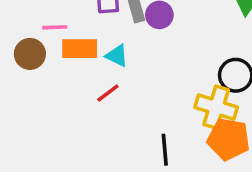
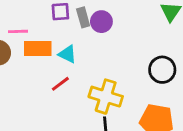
yellow cross: (216, 107) -> (106, 97), moved

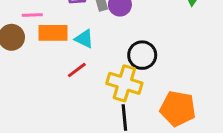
black circle: (162, 70) -> (142, 55), moved

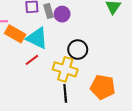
orange rectangle: (53, 33) -> (15, 34), turned 30
cyan triangle: (84, 39) -> (37, 38), size x1.6

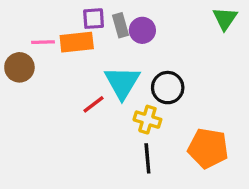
orange rectangle: (15, 34) -> (77, 42), moved, turned -36
cyan triangle: (37, 38) -> (122, 83), moved, turned 35
yellow cross: (65, 69) -> (147, 120), size x0.7

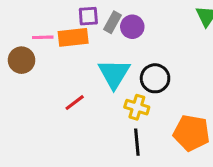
gray rectangle: (120, 25) -> (113, 22), turned 45
red line: (94, 104) -> (75, 103), moved

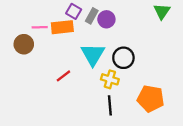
purple square: (88, 16) -> (74, 11), turned 35

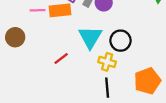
brown circle: (24, 44) -> (15, 37), moved
orange pentagon: (151, 99) -> (147, 81), turned -30

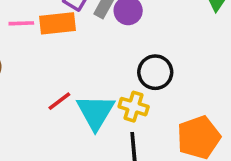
cyan triangle: (90, 37) -> (96, 112), moved

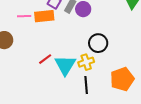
yellow cross: (134, 107) -> (86, 62), turned -35

